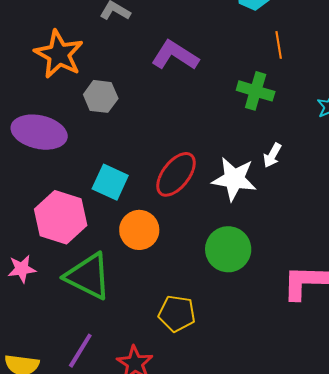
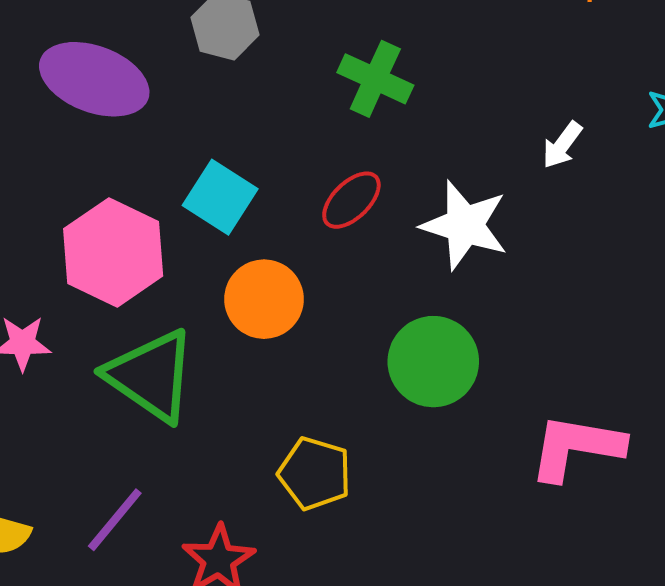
green cross: (256, 91) -> (375, 79), moved
white arrow: (272, 155) -> (562, 145), moved
red ellipse: (176, 174) -> (351, 200), size x0.7

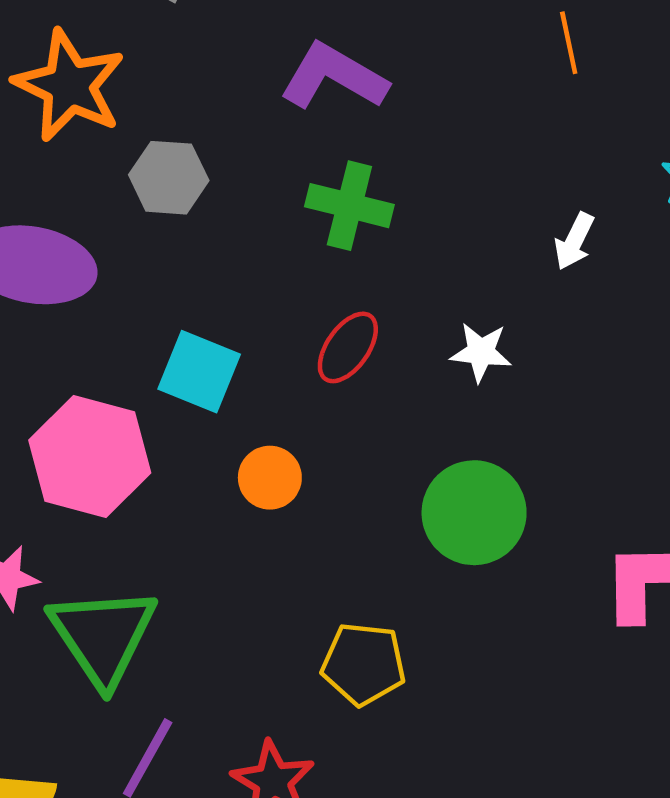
white star: (465, 225) -> (481, 352), size x0.6
orange circle: (264, 299) -> (270, 478), size x0.7
green triangle: (151, 376) -> (103, 636), moved, turned 32

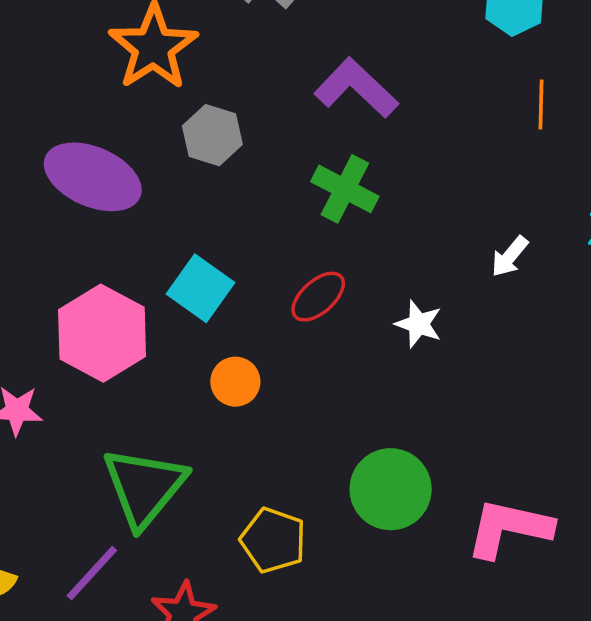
green circle: (474, 513) -> (391, 489), moved
green triangle: (103, 636) -> (144, 487), moved

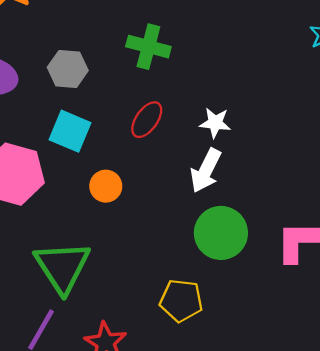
gray hexagon: (212, 135) -> (68, 69), moved
white arrow: (510, 256) -> (206, 171), moved, size x1.5
yellow pentagon: (273, 540) -> (181, 301), moved

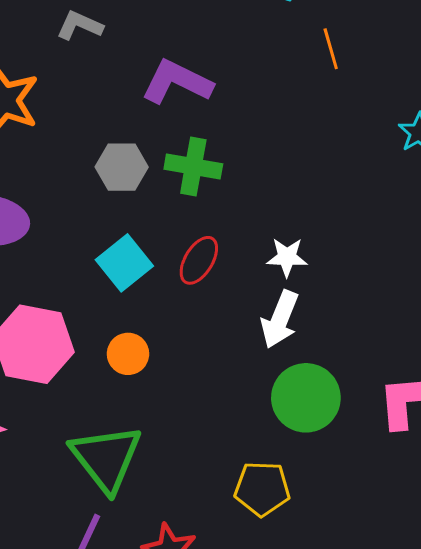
gray hexagon: (68, 69) -> (122, 167), moved
cyan square: (70, 131) -> (124, 263), moved, turned 33
orange circle: (106, 186) -> (128, 354), moved

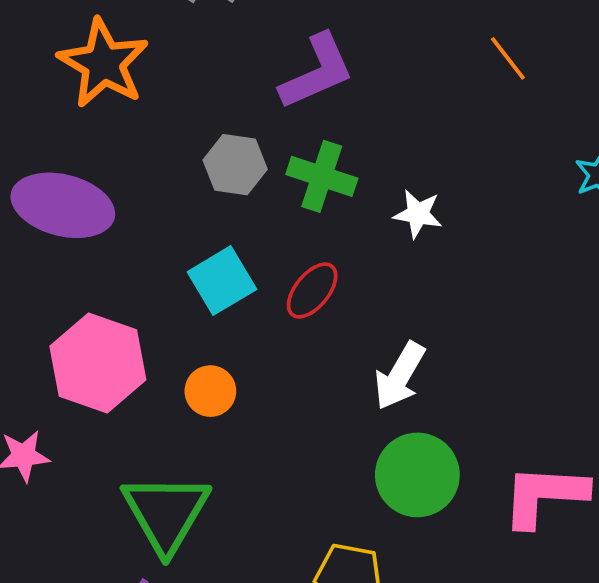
orange line: (331, 49) -> (508, 58), turned -30
purple L-shape: (177, 82) -> (317, 72), turned 122
white star: (287, 257) -> (418, 214), moved

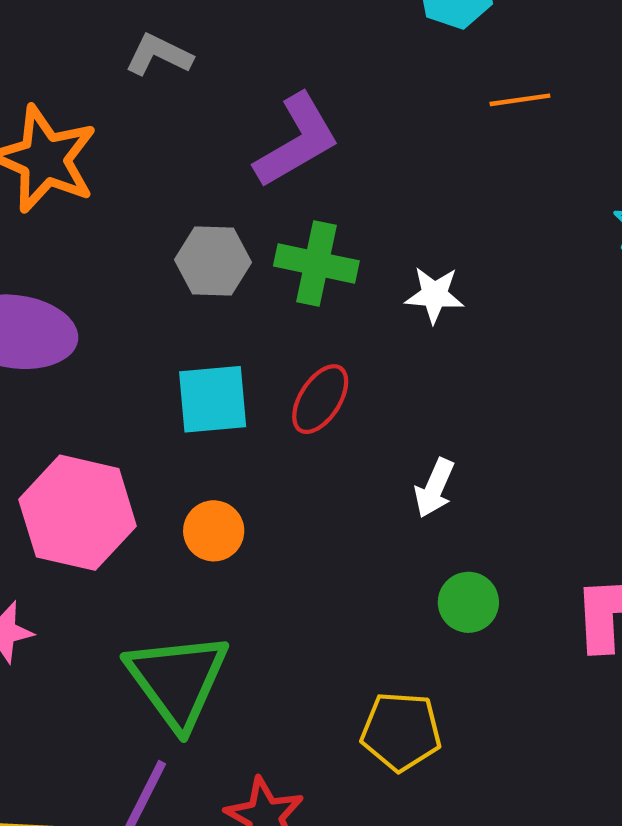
orange line: (508, 58) -> (520, 100), turned -54
cyan square: (222, 281) -> (213, 399), turned 32
white arrow: (400, 376) -> (434, 488), size x0.7
green circle: (417, 475) -> (468, 602), size x0.6

